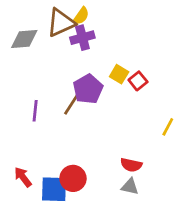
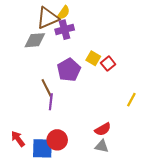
gray diamond: (24, 39) -> (35, 40), moved
brown line: (72, 104) -> (47, 88), moved, turned -60
purple line: (35, 111) -> (51, 102), moved
red semicircle: (131, 165) -> (103, 129), turned -42

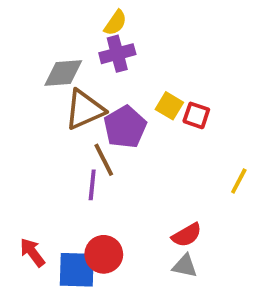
brown triangle: (48, 18) -> (84, 110), moved
red square: (108, 64) -> (196, 115), turned -32
brown line: (47, 88) -> (104, 160), moved

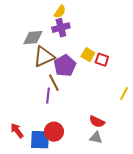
red semicircle: (187, 235) -> (97, 122), turned 56

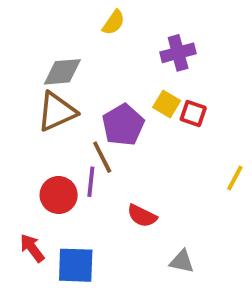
purple cross: (61, 28) -> (178, 53), moved
brown triangle: (44, 57) -> (57, 112), moved
red semicircle: (97, 122) -> (142, 216), moved
red circle: (54, 132) -> (59, 195), moved

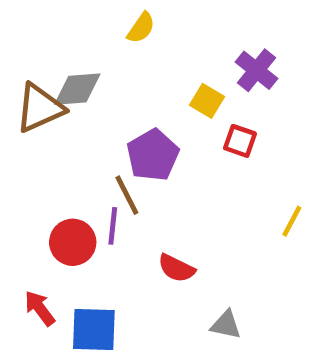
purple cross: (178, 53) -> (257, 70), moved, turned -36
yellow square: (167, 104) -> (207, 101), moved
brown triangle: (57, 112) -> (40, 108), moved

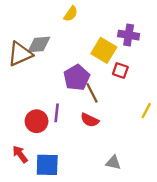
purple cross: (257, 70) -> (129, 35), turned -30
yellow square: (207, 101) -> (104, 50), size x1.5
brown line: (127, 195) -> (92, 93), moved
red semicircle: (176, 268) -> (90, 120), moved

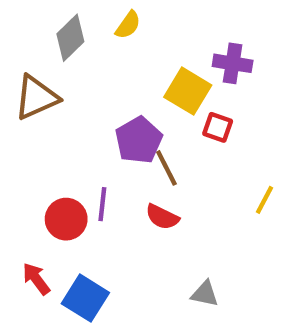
gray diamond: (39, 44) -> (70, 38), moved, turned -40
blue square: (47, 165) -> (85, 298), turned 30

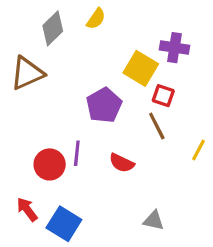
brown line: (166, 168) -> (157, 126), moved

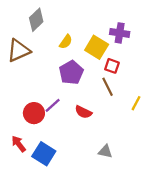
yellow semicircle: (96, 19) -> (66, 42), moved
purple line: (77, 153) -> (53, 105), turned 42

